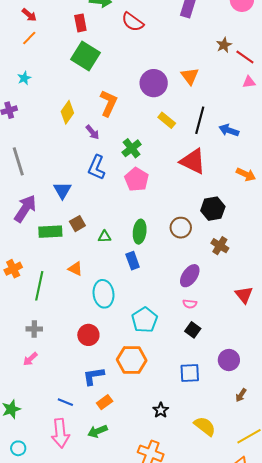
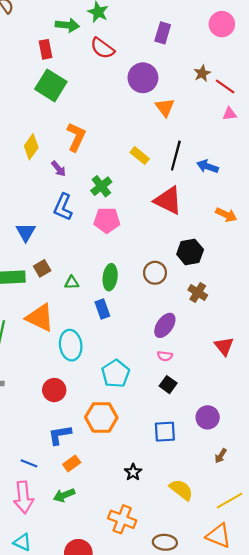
purple circle: (154, 83) -> (143, 78), moved
pink pentagon: (137, 179) -> (107, 220), turned -30
orange triangle: (75, 269) -> (40, 318), size x1.8

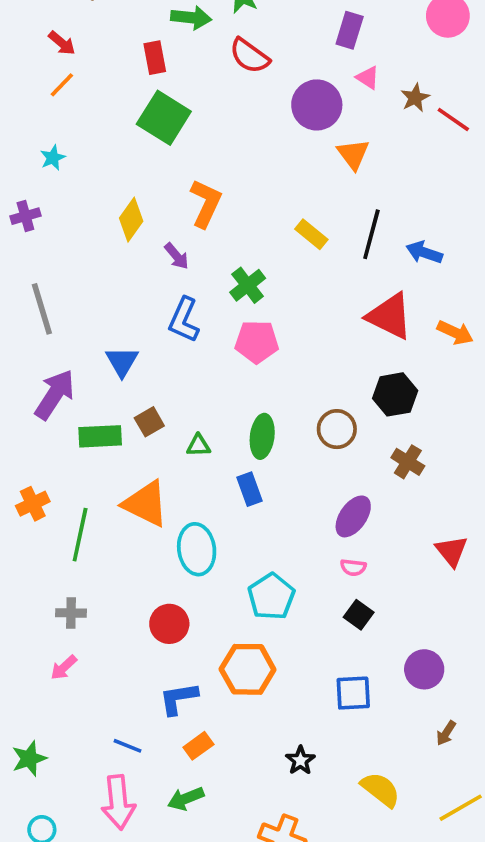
pink triangle: (230, 114) -> (368, 78), moved, turned 40
red triangle: (168, 200) -> (390, 316), moved

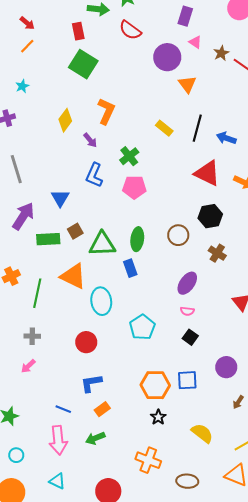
green triangle: (198, 445) -> (102, 244), size x2.0
orange hexagon: (248, 669) -> (155, 385), moved

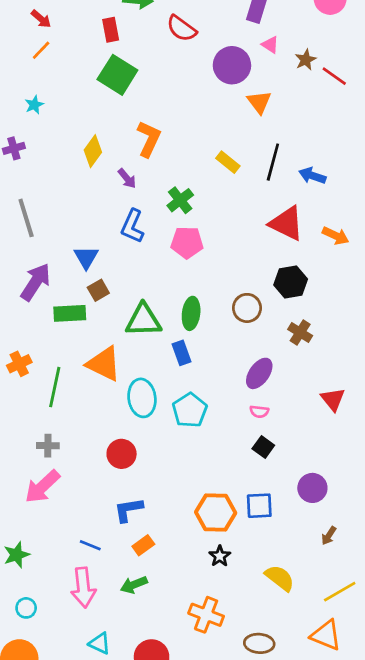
brown square: (75, 231) -> (98, 290), moved
cyan pentagon: (142, 327) -> (190, 410), moved
pink arrow: (28, 366) -> (42, 487), size x1.8
cyan triangle: (57, 481) -> (100, 643), moved

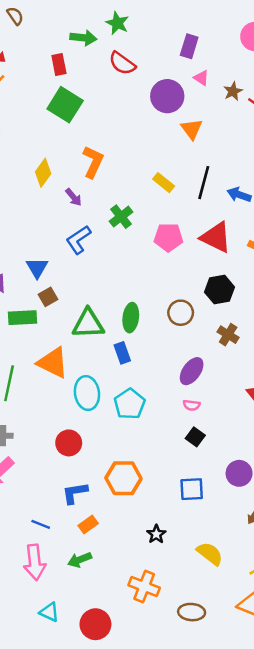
blue L-shape: (132, 226) -> (78, 240), turned 32
pink pentagon: (187, 242) -> (168, 237), moved
orange hexagon: (216, 512) -> (123, 478), moved

